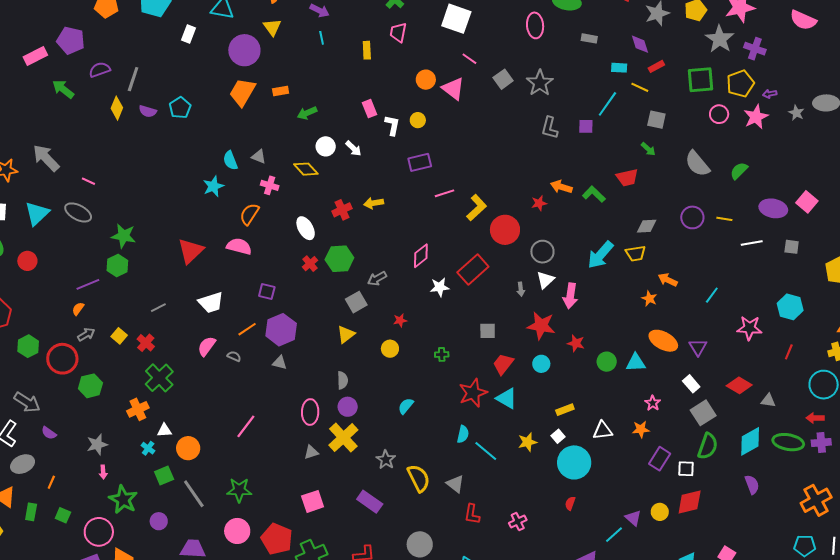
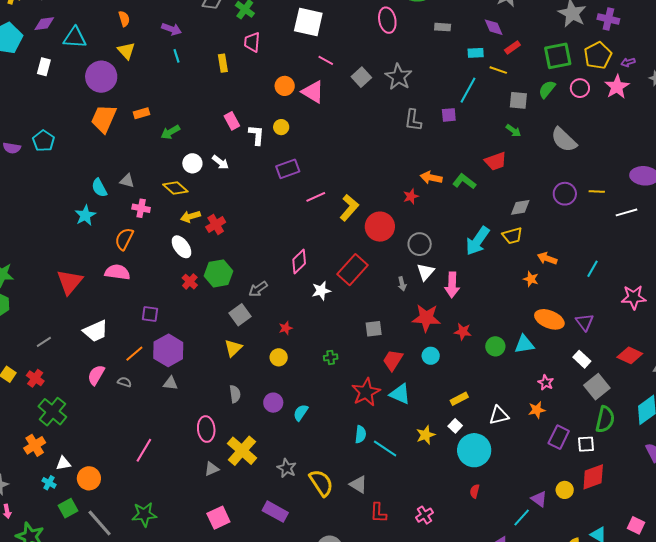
green semicircle: (739, 171) -> (547, 89), moved
yellow arrow: (374, 203) -> (190, 216), moved
purple circle: (348, 407) -> (273, 403), moved

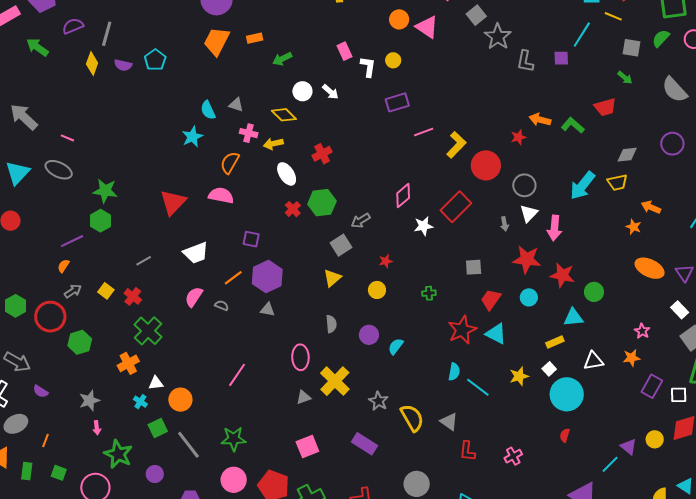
gray star: (398, 77) -> (498, 37), moved
yellow arrow: (190, 216) -> (273, 144), moved
red star: (463, 332) -> (562, 275), size x1.4
cyan triangle: (524, 344) -> (573, 317), moved

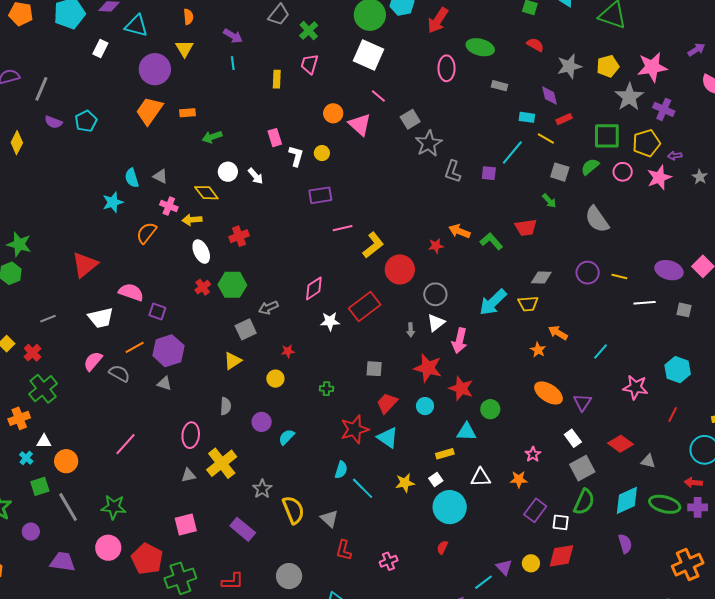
yellow diamond: (92, 63) -> (17, 143), moved
pink semicircle: (221, 195) -> (131, 292), moved
gray semicircle: (222, 305) -> (119, 373), size x1.5

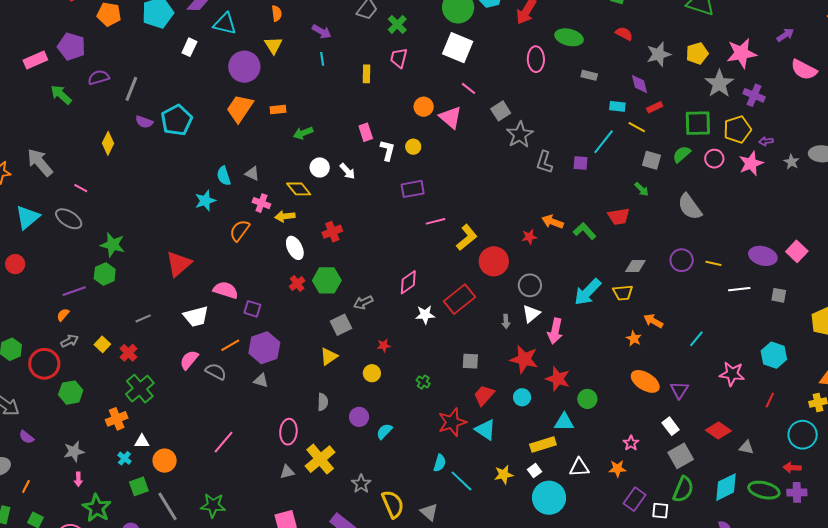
cyan pentagon: (86, 121) -> (177, 120), size x1.4
green cross: (327, 389) -> (423, 382), turned 32
yellow rectangle: (445, 454) -> (543, 444), size x1.4

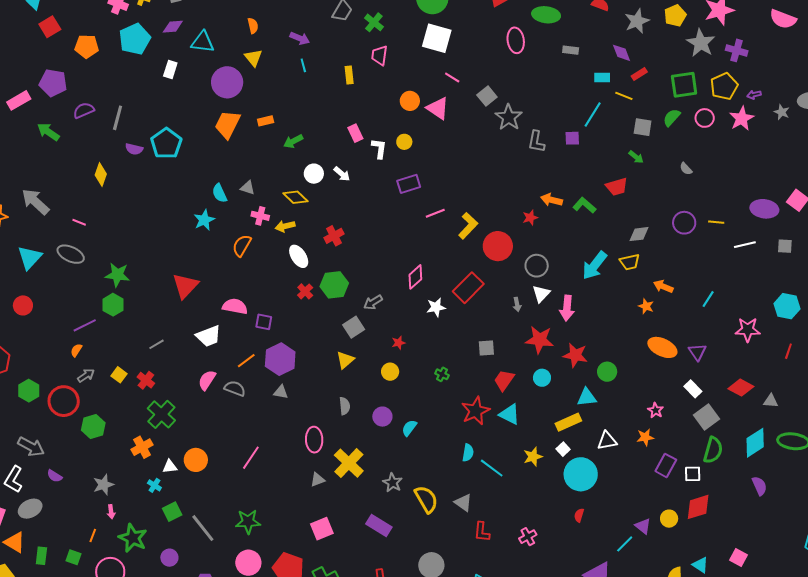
gray semicircle: (690, 207) -> (686, 169), size x0.5
orange circle: (165, 461) -> (196, 460), moved
orange line: (26, 486) -> (93, 535), moved

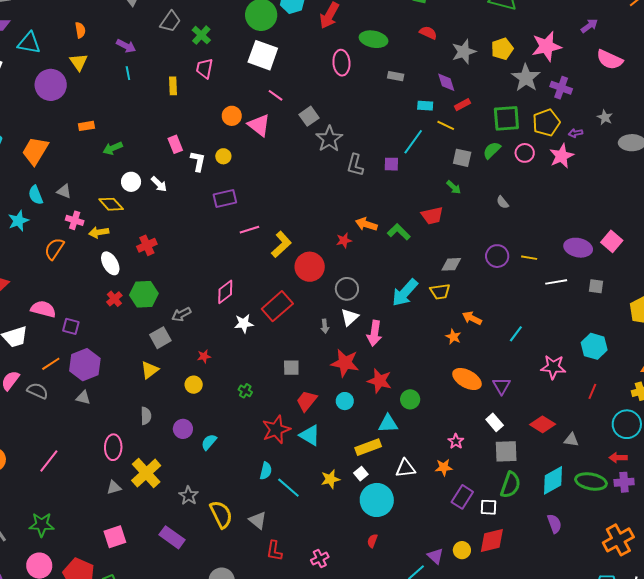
gray star: (782, 112) -> (605, 117), moved
orange trapezoid: (228, 124) -> (35, 151), moved
gray square: (706, 417) -> (506, 451), turned 30

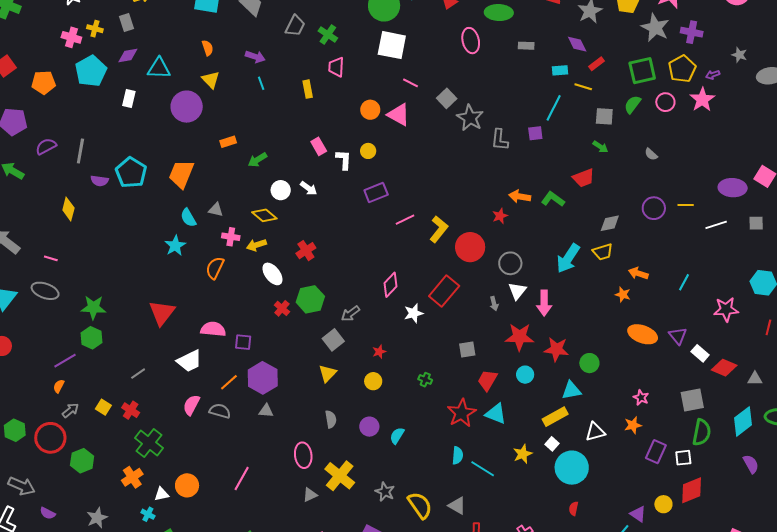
white rectangle: (495, 422) -> (700, 353), moved

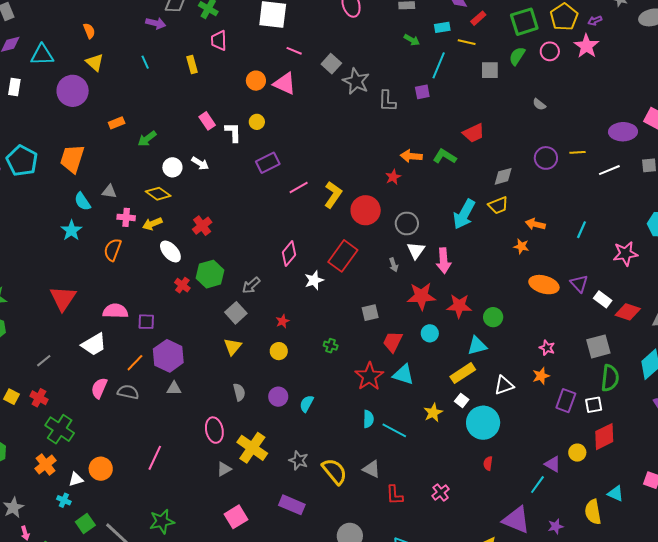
purple arrow: (255, 57) -> (156, 23), moved
green arrow: (600, 147) -> (412, 40), moved

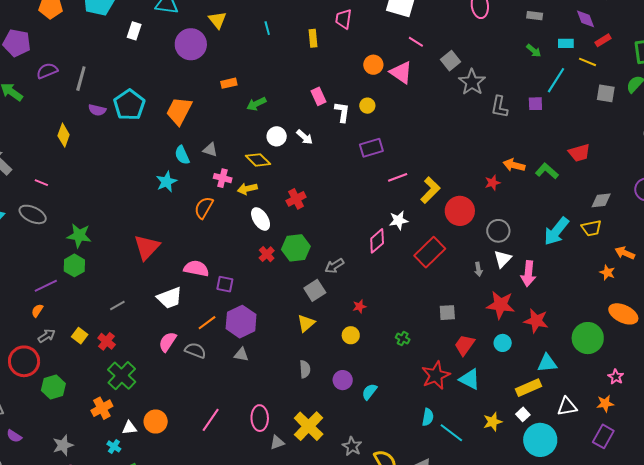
white star: (314, 280) -> (399, 220), moved
green circle: (493, 317) -> (588, 338), moved, size x1.6
purple rectangle: (566, 401) -> (603, 436), moved
pink ellipse: (214, 430) -> (260, 418), moved

